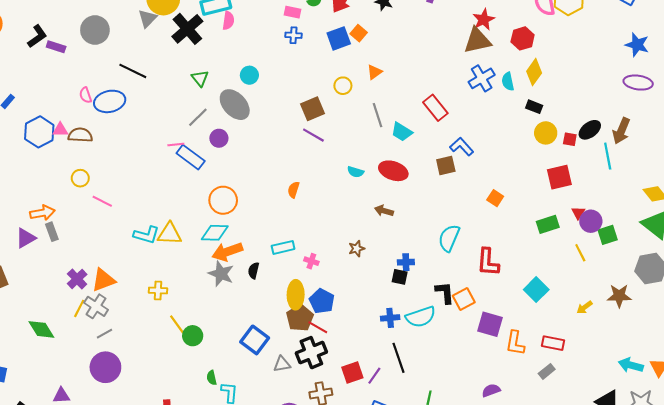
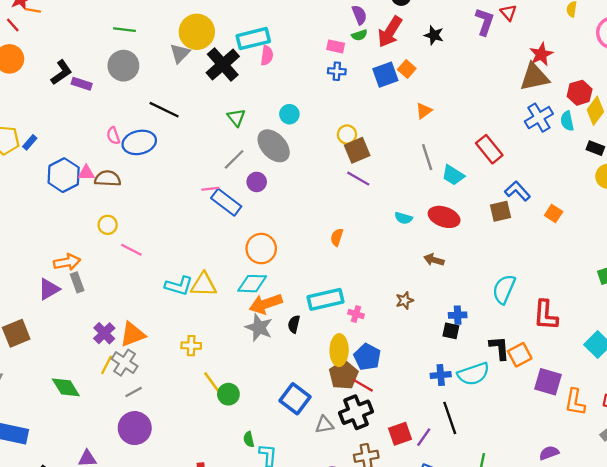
red hexagon: (523, 38) -> (580, 93), moved
yellow circle: (343, 86) -> (347, 135), moved
orange square: (495, 198) -> (554, 214), moved
cyan rectangle: (283, 247) -> (326, 299), size x1.4

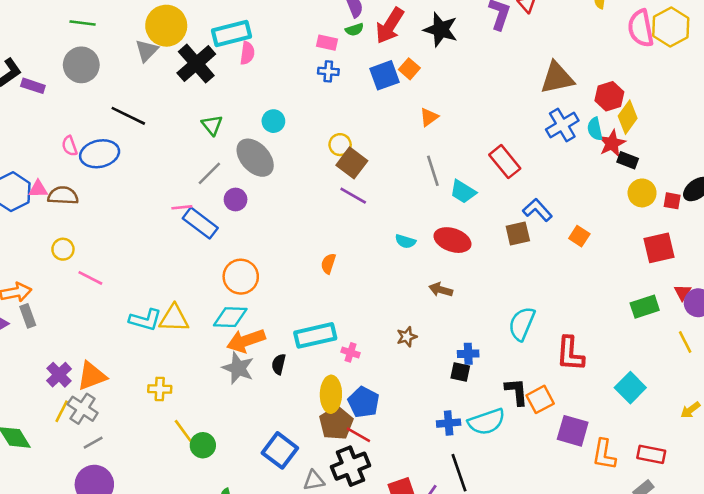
black star: (434, 35) -> (441, 30), size x1.5
red star: (541, 54) -> (612, 143), moved
brown square: (357, 150) -> (352, 163), turned -30

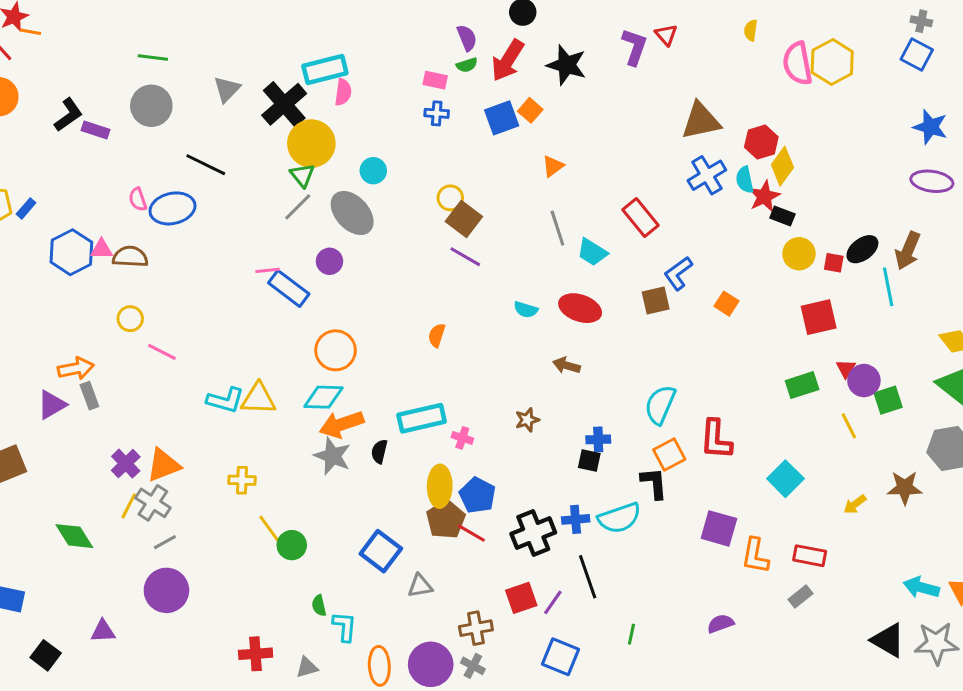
yellow circle: (166, 26) -> (311, 144), moved
gray line: (209, 173) -> (298, 207), moved
blue L-shape: (537, 210) -> (678, 273), turned -84
orange square: (540, 399) -> (669, 455), moved
black cross: (351, 466) -> (533, 533), moved

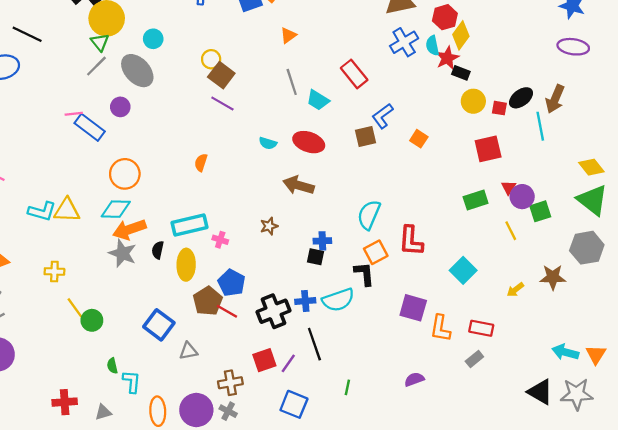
brown arrow: (567, 365) -> (298, 185), size x1.5
yellow ellipse: (440, 486) -> (186, 265), moved

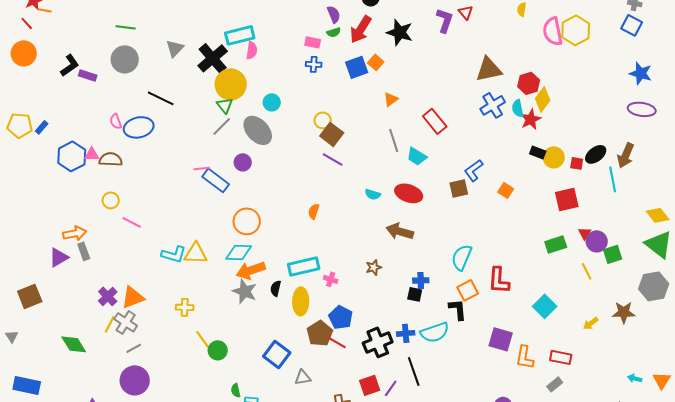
black rectangle: (461, 73) -> (538, 152), moved
red rectangle: (354, 74) -> (435, 121), moved
cyan arrow: (565, 352) -> (635, 378), size x0.6

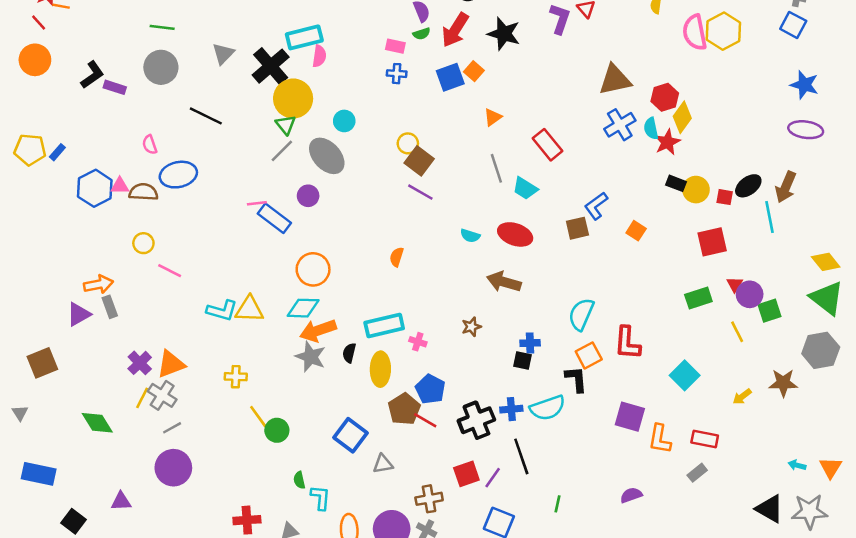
blue ellipse: (139, 127) -> (178, 175), moved

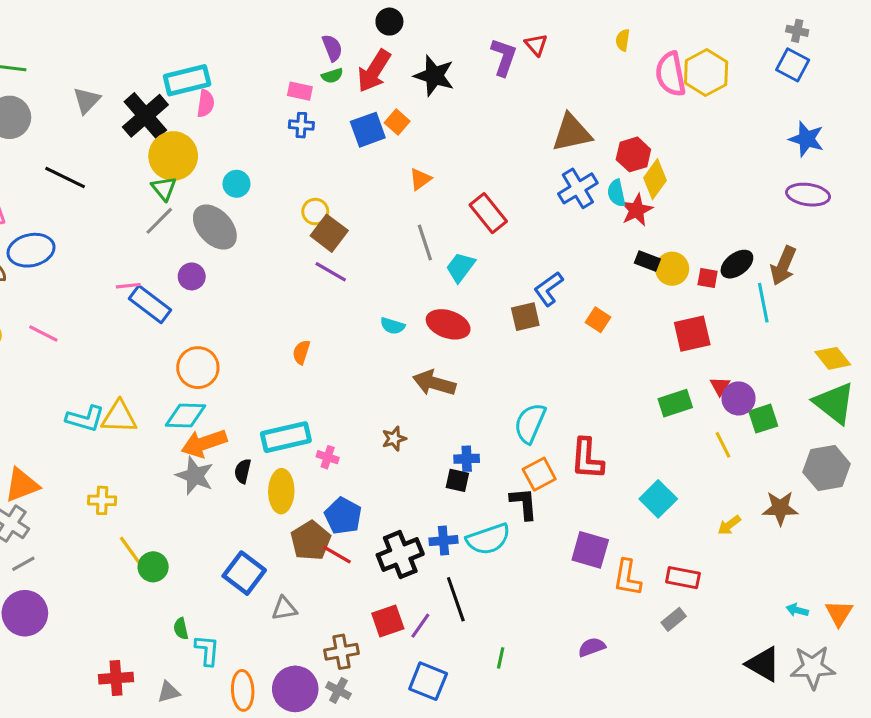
cyan trapezoid: (525, 188) -> (460, 267), turned 95
pink line: (170, 271) -> (43, 334), moved

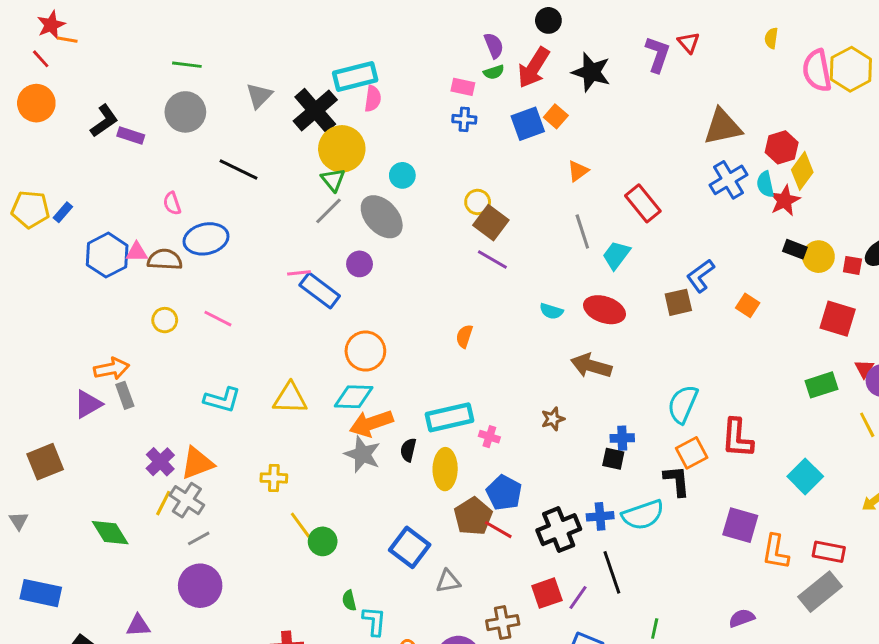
red square: (692, 334) -> (838, 319), turned 30
cyan L-shape: (85, 419) -> (222, 400), moved
gray rectangle: (674, 619) -> (820, 592), size x1.8

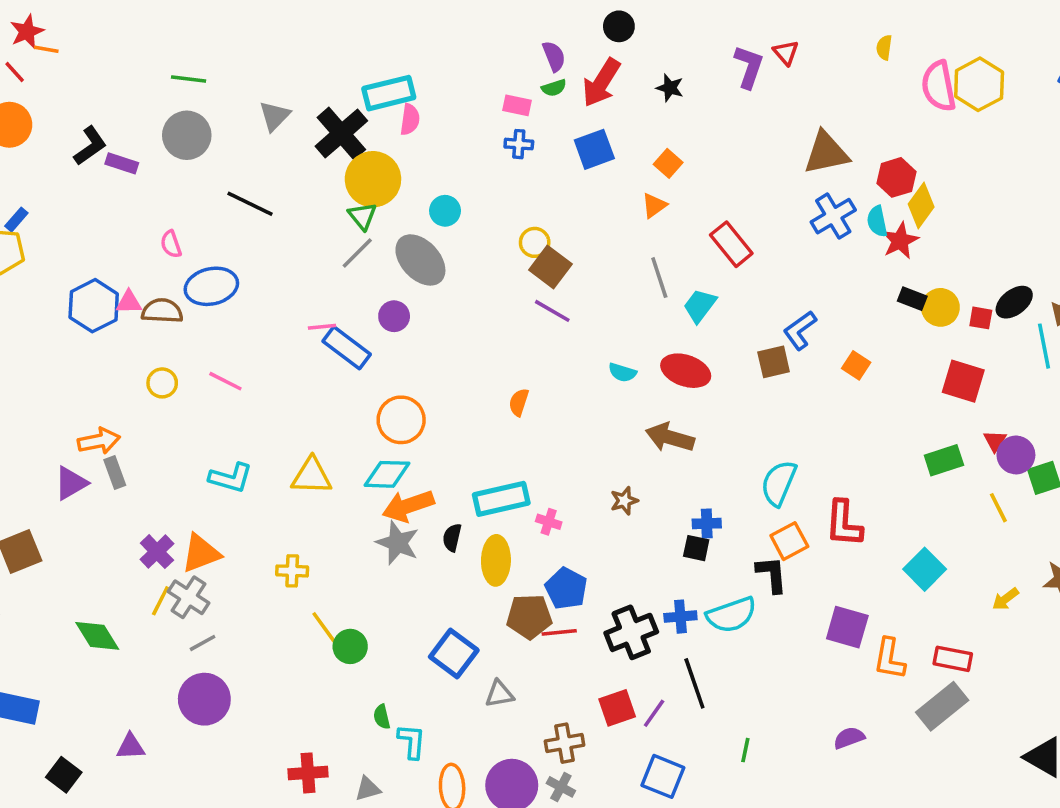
black star: (591, 72) -> (670, 88), size x0.6
orange square: (556, 116) -> (668, 163), moved
blue rectangle: (63, 212) -> (16, 220), moved
brown pentagon: (473, 516) -> (529, 617), turned 30
red line: (498, 530) -> (559, 632), turned -36

